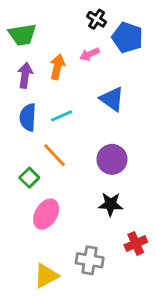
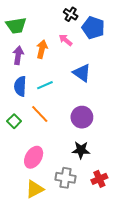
pink arrow: (90, 54) -> (65, 40), turned 64
green square: (29, 178) -> (14, 121), moved
gray cross: (90, 260) -> (65, 178), moved
yellow triangle: (46, 276) -> (35, 189), moved

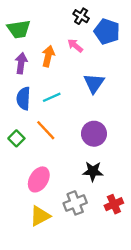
blue triangle: (82, 73) -> (94, 83), turned 30
gray cross: (65, 178) -> (75, 203), turned -30

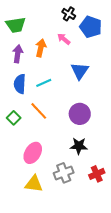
yellow triangle: (40, 216) -> (34, 184), turned 36

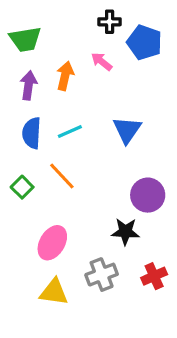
black cross: (69, 14) -> (110, 22), turned -32
blue triangle: (80, 71) -> (127, 130), moved
purple circle: (80, 114) -> (148, 195), moved

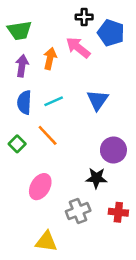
pink arrow: (102, 62) -> (78, 48), size x1.5
red cross: (154, 276) -> (118, 212), turned 30
yellow triangle: (54, 292) -> (46, 242), moved

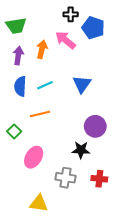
orange line: (48, 135) -> (40, 114), turned -60
green square: (17, 144) -> (14, 131), moved
gray cross: (78, 211) -> (65, 178), turned 30

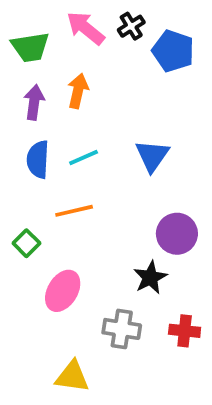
black cross: (71, 14) -> (131, 26), turned -32
pink arrow: (65, 40) -> (86, 28), moved
black star: (81, 150) -> (150, 278), turned -30

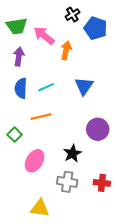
pink arrow: (86, 28) -> (44, 36), moved
orange arrow: (78, 91) -> (66, 50), moved
black star: (150, 278) -> (72, 153), moved

